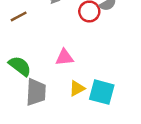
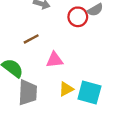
brown line: (19, 16) -> (31, 39), moved

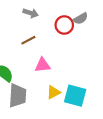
brown line: (31, 39) -> (28, 40), moved

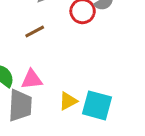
pink triangle: (43, 65) -> (32, 79), moved

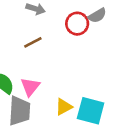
pink triangle: (32, 79) -> (30, 87), turned -45

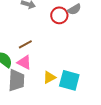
brown line: (33, 42) -> (25, 44), moved
pink triangle: (30, 87) -> (24, 62), turned -42

